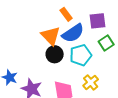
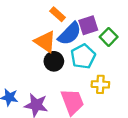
purple square: (98, 21) -> (88, 25), moved
yellow cross: (91, 82) -> (100, 84), turned -35

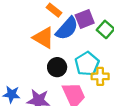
cyan pentagon: (83, 56) -> (87, 64), moved
black circle: (54, 61) -> (57, 67), moved

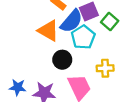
cyan pentagon: (87, 64) -> (83, 37), moved

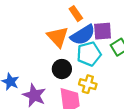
yellow cross: (105, 68) -> (88, 84), moved

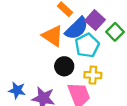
purple square: (103, 31) -> (95, 20), turned -30

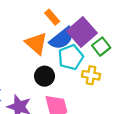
purple square: (95, 20) -> (82, 32), size x1.4
yellow cross: (93, 75) -> (91, 75), moved

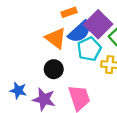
orange rectangle: (52, 17) -> (69, 12), turned -64
black circle: (45, 76) -> (54, 69), moved

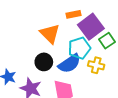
orange rectangle: (69, 12) -> (74, 14), moved
blue semicircle: (80, 32) -> (69, 64), moved

